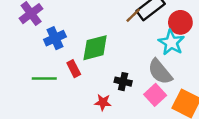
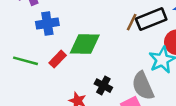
brown line: (133, 15) -> (132, 22), turned -35
red rectangle: (74, 69) -> (58, 59), turned 56

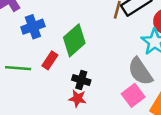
green diamond: (85, 44) -> (74, 40), turned -32
black cross: (103, 86) -> (81, 80), moved

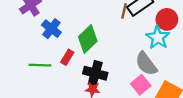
blue cross: (33, 27) -> (51, 29), turned -30
black cross: (81, 80) -> (95, 73), size x1.5

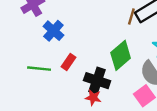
green diamond: (88, 39) -> (121, 55), moved

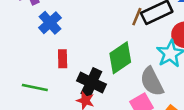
red rectangle: (68, 62) -> (63, 59), turned -42
green line: (39, 69) -> (35, 87), moved

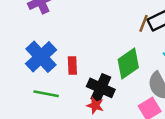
blue cross: (50, 23) -> (41, 57), moved, size x1.4

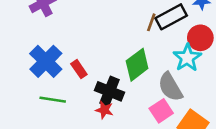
red rectangle: (72, 65) -> (79, 69), turned -30

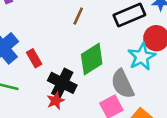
brown line: (151, 22) -> (78, 16), moved
red star: (104, 110) -> (56, 101), turned 30

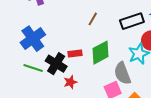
red rectangle: (34, 58) -> (75, 53), moved, turned -72
black cross: (62, 83) -> (56, 64), moved

